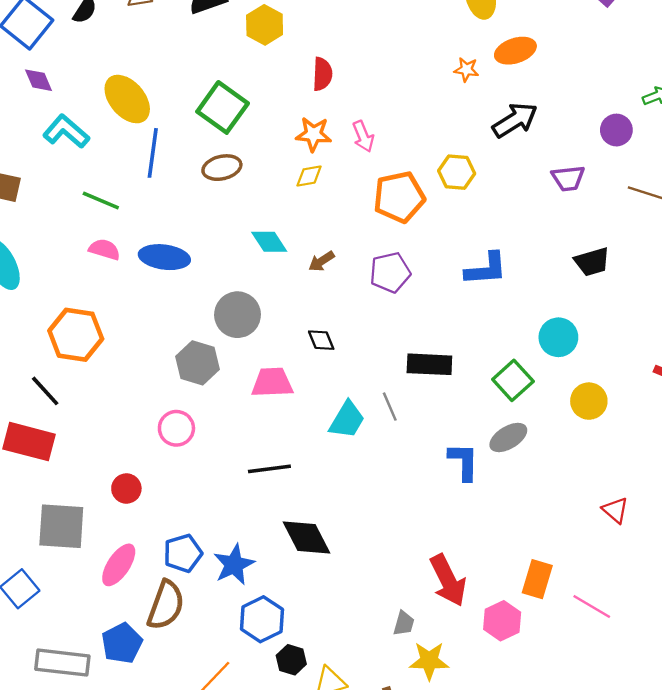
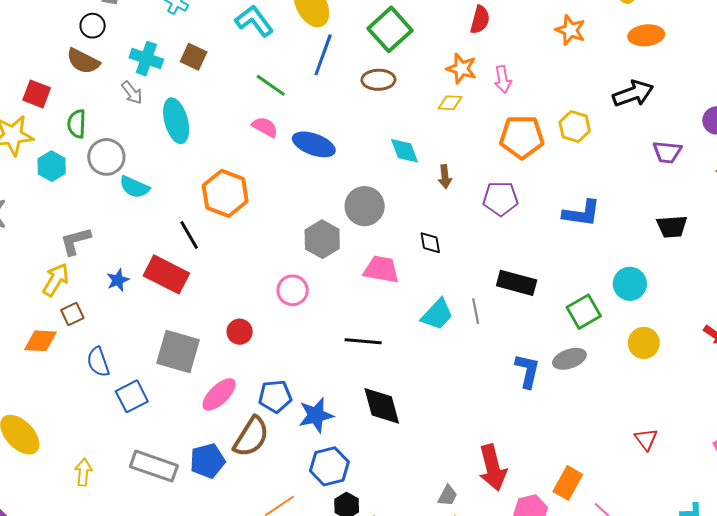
orange star: (466, 70) -> (570, 30), moved, size x1.4
brown arrow: (321, 261) -> (445, 177), turned -75

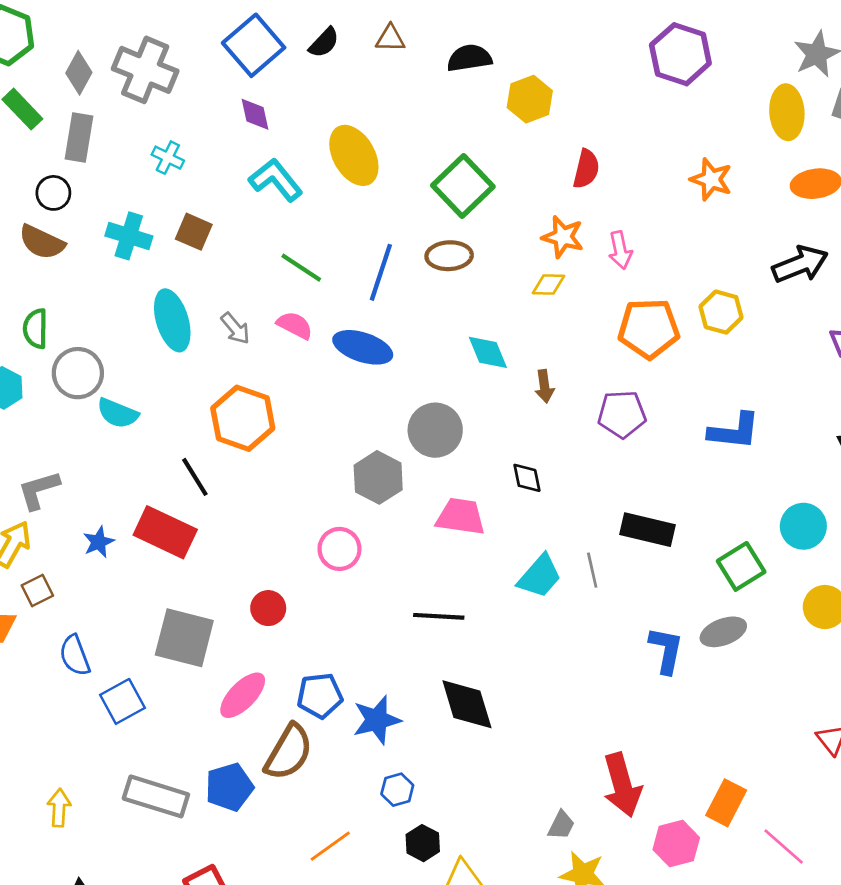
blue line: (323, 55) -> (381, 272), moved
gray arrow: (132, 93) -> (235, 328), moved
blue hexagon: (329, 466) -> (397, 790), size x0.6

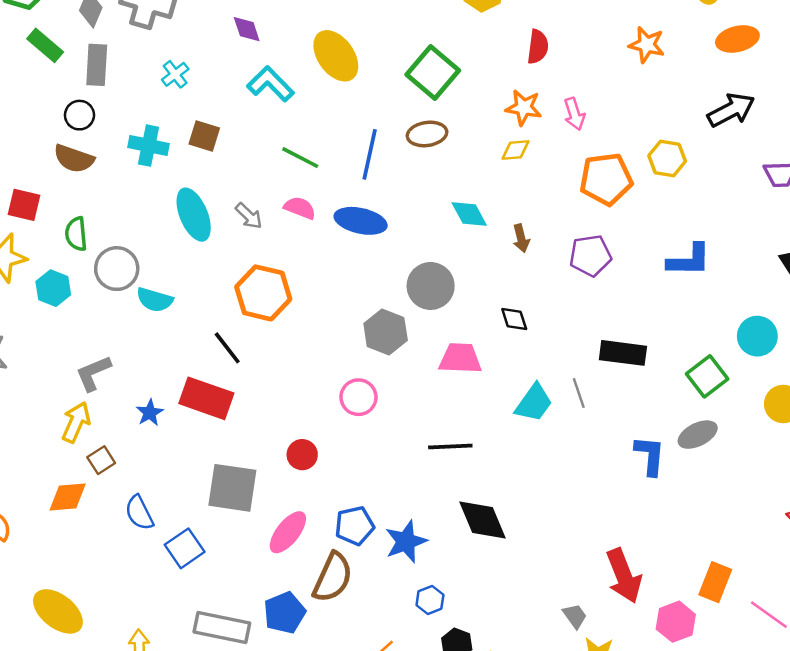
cyan cross: (168, 158) -> (175, 74), turned 32
gray trapezoid: (561, 825) -> (575, 616), turned -56

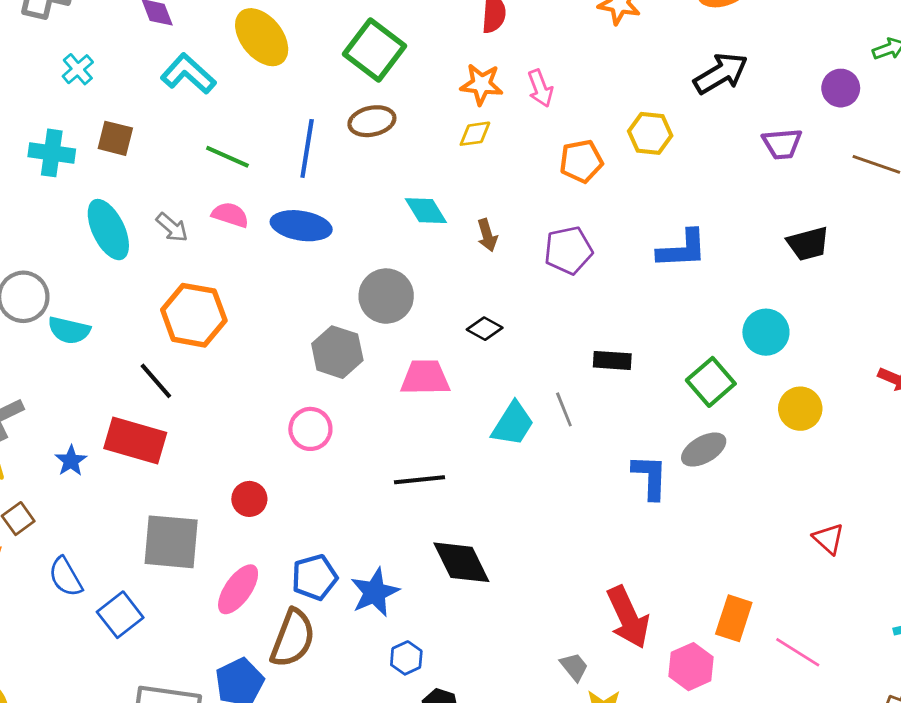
orange pentagon: (606, 179) -> (581, 161), size x0.7
black diamond: (514, 319) -> (485, 329), turned -40
black rectangle: (623, 353) -> (612, 360), size x0.7

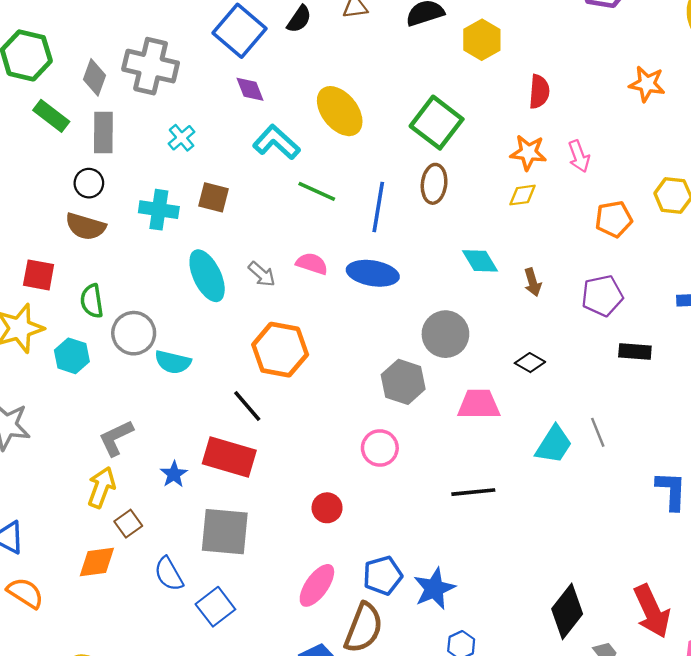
brown ellipse: (372, 121) -> (434, 184), turned -72
green line: (227, 157) -> (317, 191), moved
black rectangle: (612, 360) -> (635, 352), moved
gray square: (171, 542) -> (225, 532), moved
black diamond: (461, 562) -> (567, 611), moved, turned 64

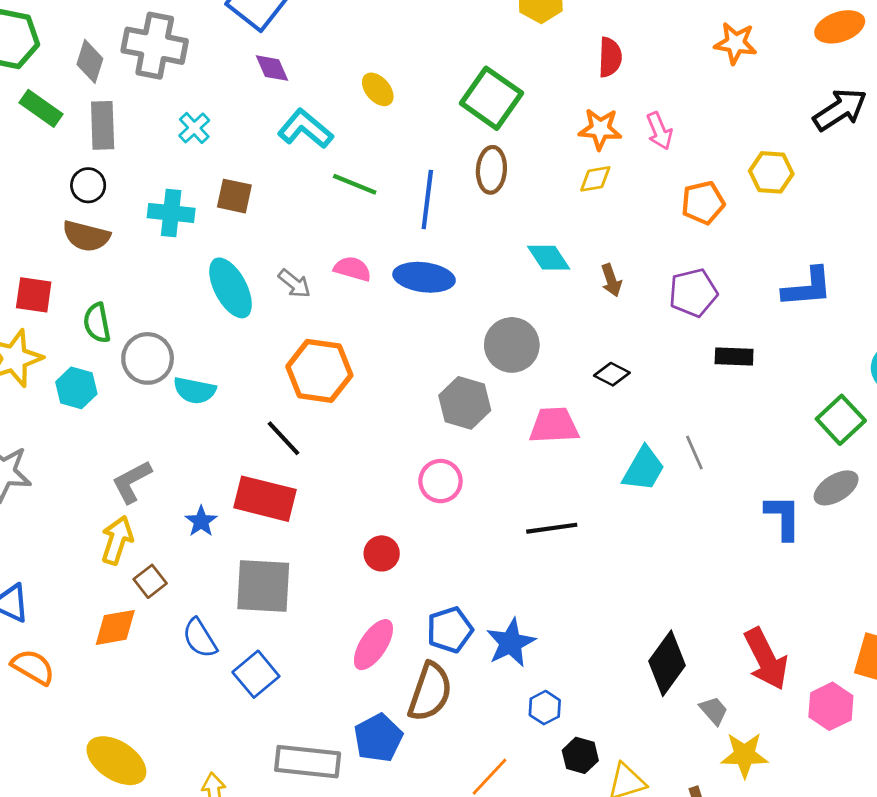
yellow ellipse: (340, 111) -> (378, 89), size x0.6

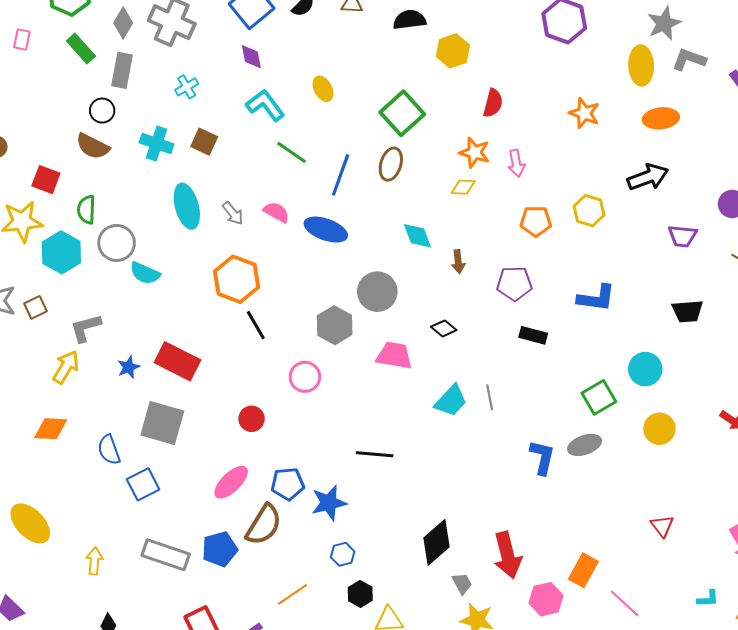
cyan hexagon: (76, 388) -> (61, 252), size x1.4
black line: (284, 438) -> (256, 325), moved
black line: (552, 528) -> (375, 454), moved
brown square: (150, 581) -> (35, 307), moved

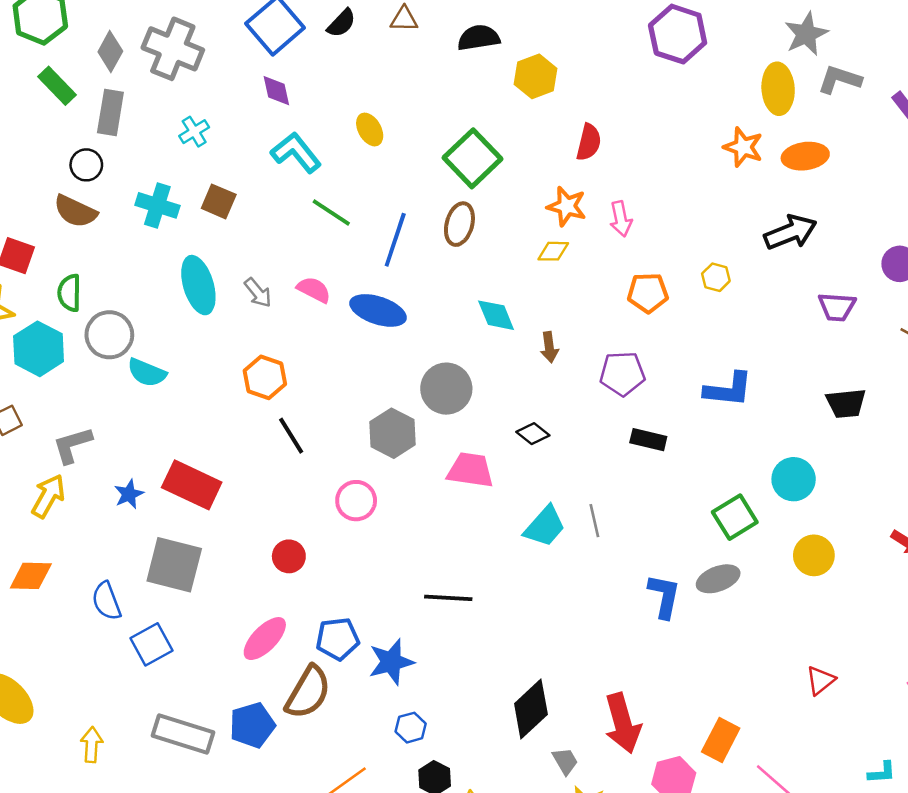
orange star: (584, 113) -> (743, 147), moved
yellow hexagon: (589, 211) -> (716, 277), size x0.7
orange hexagon: (237, 279) -> (265, 377), size x0.7
red triangle: (662, 526) -> (821, 680), turned 30

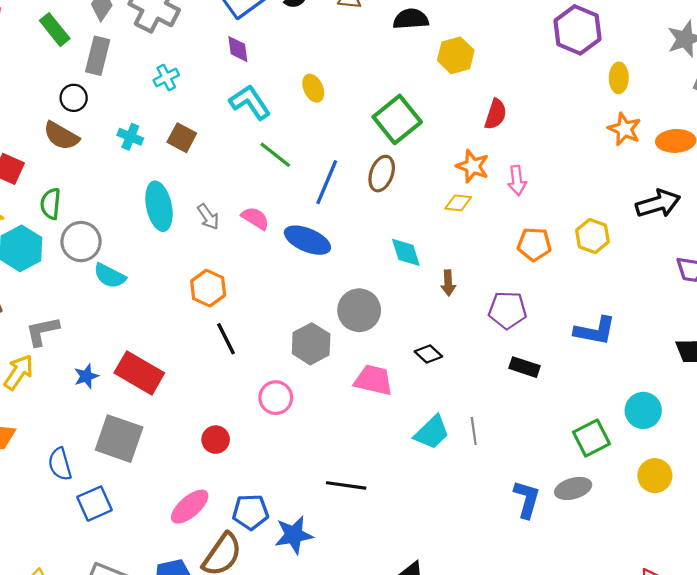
yellow ellipse: (778, 89) -> (619, 78), moved, size x0.7
cyan cross: (157, 205) -> (130, 137), size x0.7
yellow hexagon: (716, 277) -> (592, 236), size x1.4

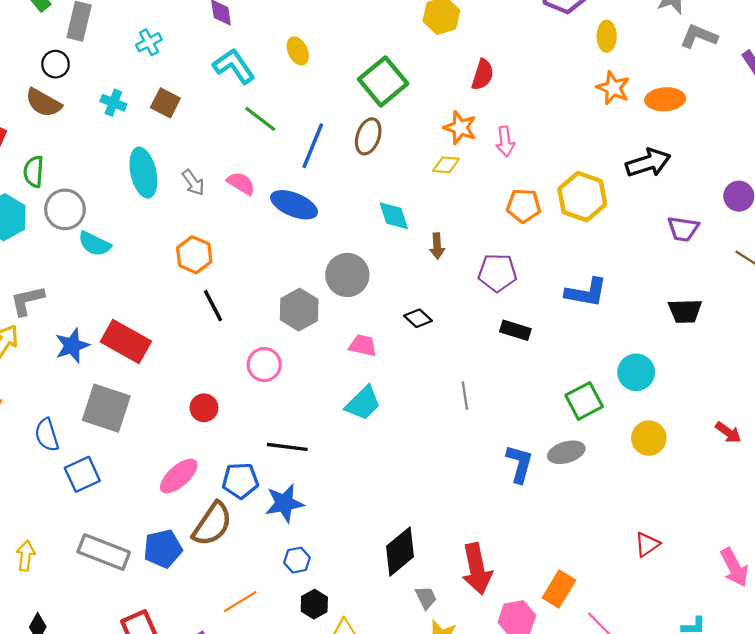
yellow hexagon: (592, 236) -> (582, 197), size x1.4
blue star: (86, 376) -> (72, 346), size x1.4
pink trapezoid: (373, 380) -> (363, 345), size x0.7
cyan trapezoid: (432, 432) -> (363, 403), moved
black line: (346, 485) -> (287, 447), moved

